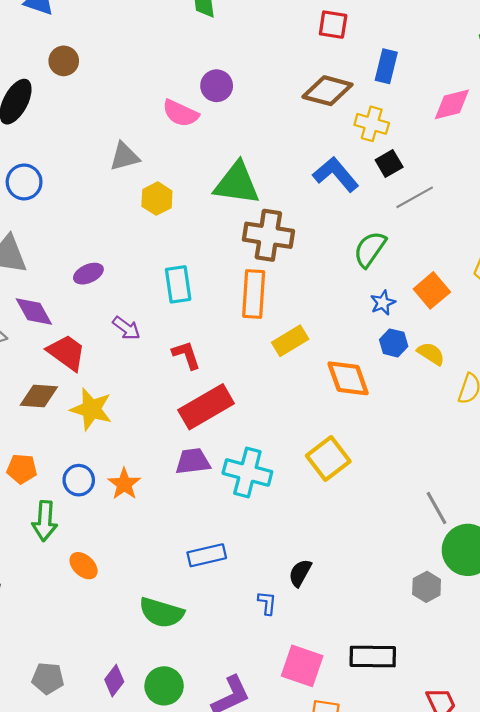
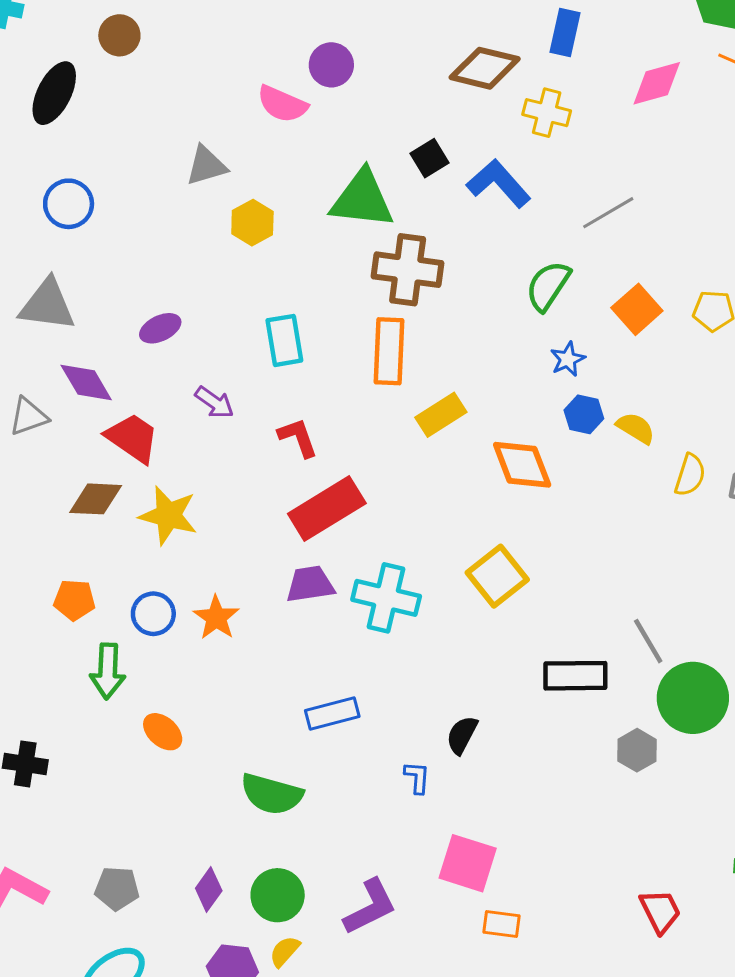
black square: (389, 164) -> (429, 158), moved
orange square: (432, 290) -> (637, 309), moved
black rectangle: (373, 657) -> (575, 676), moved

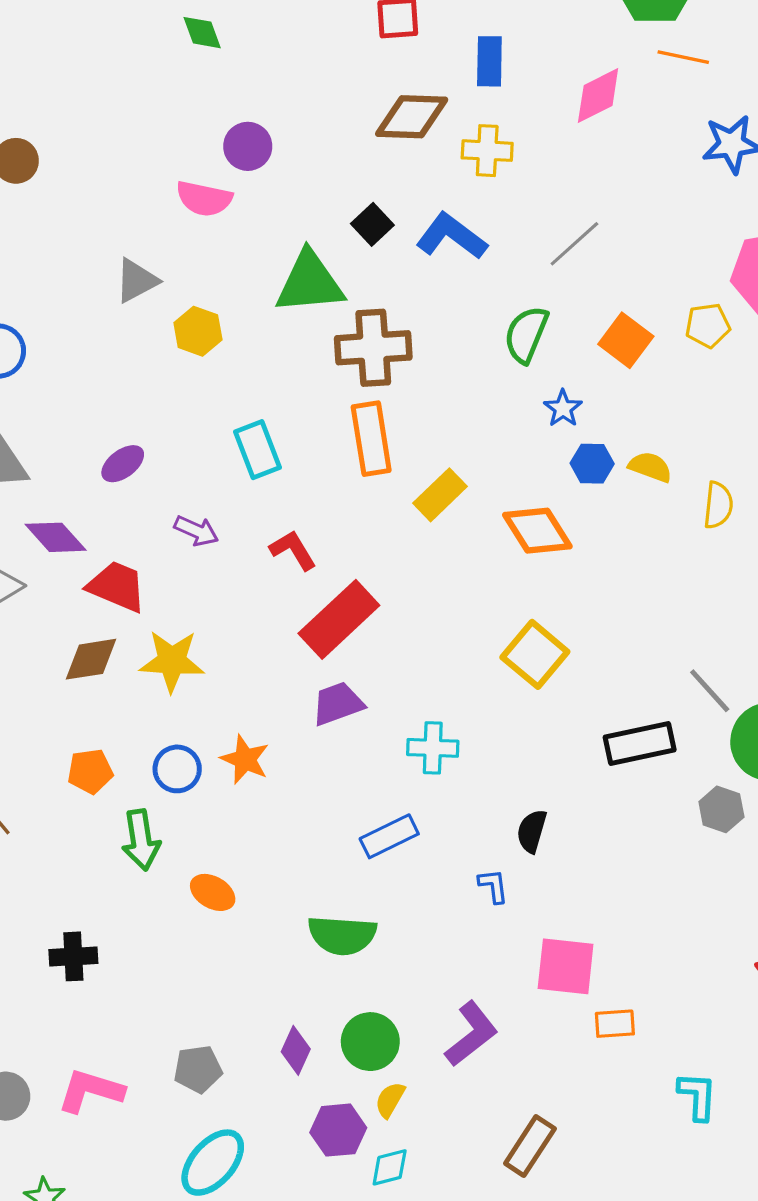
cyan cross: (386, 598) -> (433, 748), moved, size x0.7

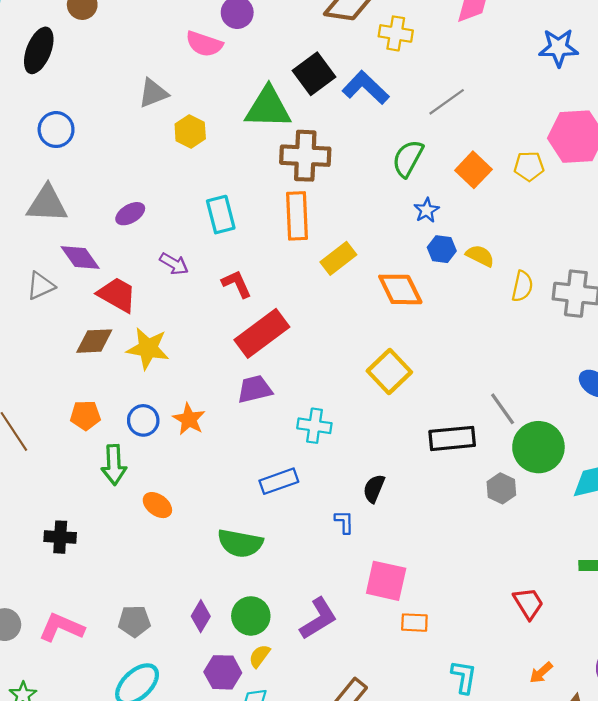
black square: (372, 224) -> (314, 74), size x1.5

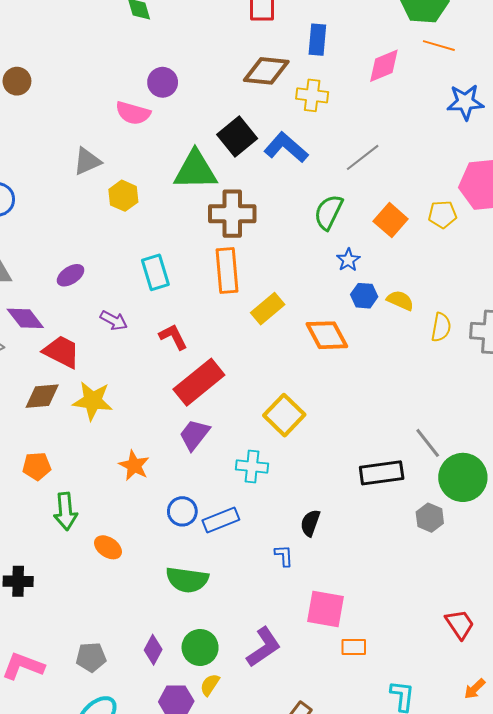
yellow square: (389, 371) -> (284, 415), moved
purple trapezoid: (255, 389) -> (194, 435), turned -36
blue circle: (143, 420) -> (182, 511), moved

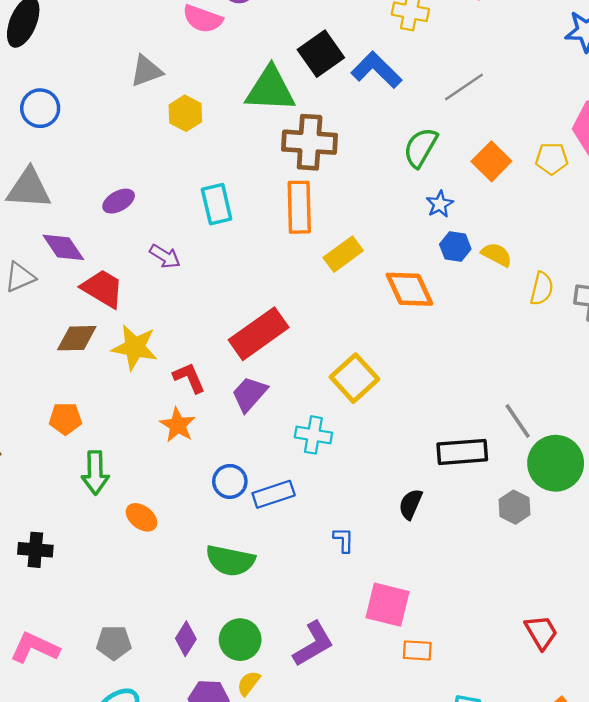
red L-shape: (173, 337) -> (189, 378), moved
black semicircle: (310, 523) -> (411, 504), moved

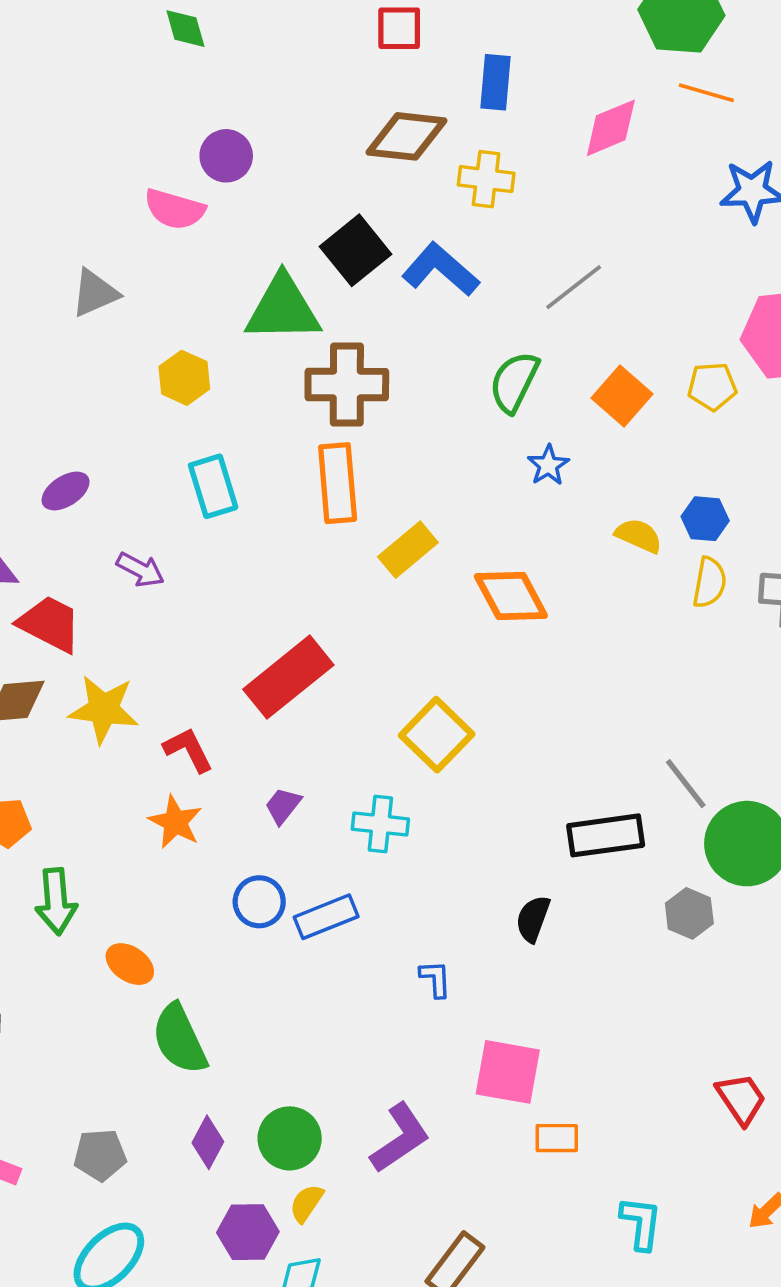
yellow hexagon: (185, 113) -> (184, 378), moved
blue hexagon: (455, 247) -> (705, 519), moved
purple trapezoid: (249, 394) -> (283, 806), moved, size x0.7
green semicircle: (230, 561) -> (179, 1039), moved, turned 57

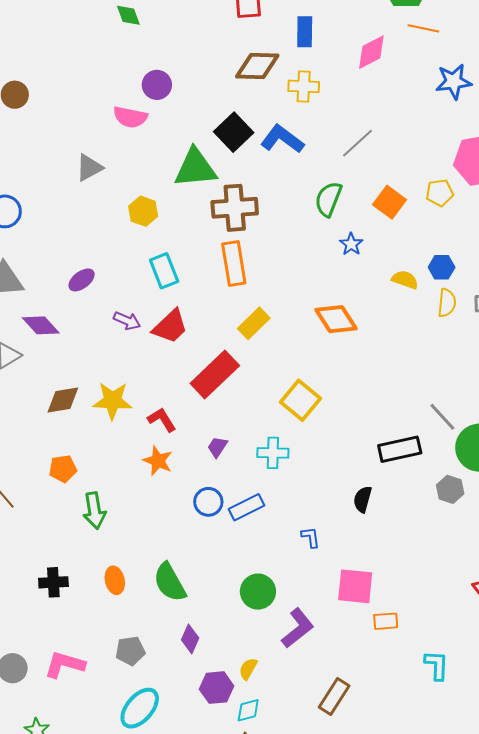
yellow rectangle: (408, 550) -> (254, 323), moved
red trapezoid: (50, 624) -> (170, 326), moved, turned 114
orange ellipse: (130, 964) -> (115, 580), moved, turned 48
green circle: (290, 1138) -> (258, 592), moved

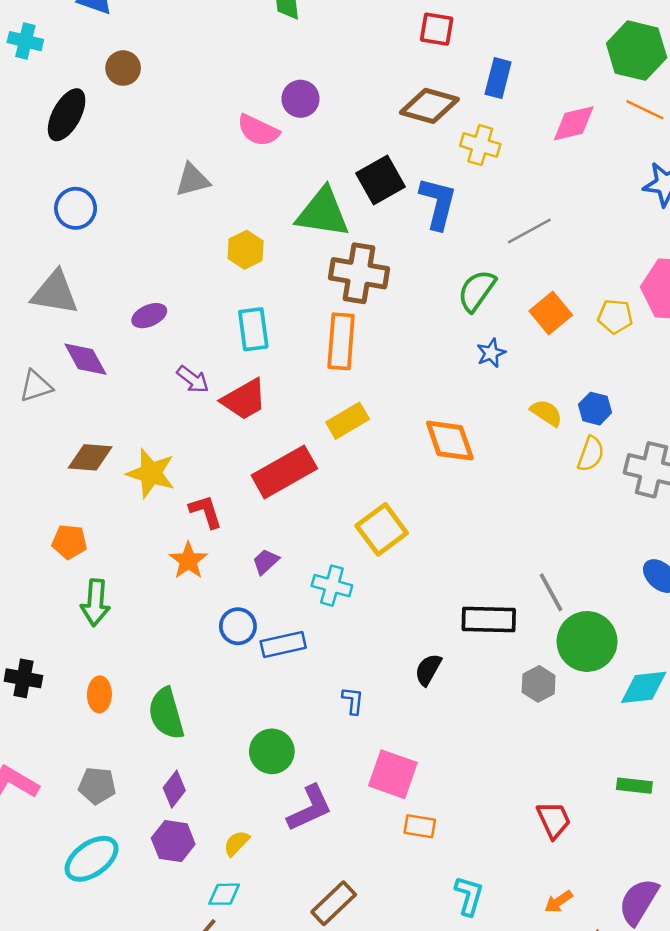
blue L-shape: (282, 139) -> (438, 203), turned 54
purple hexagon: (217, 688) -> (173, 841), moved

